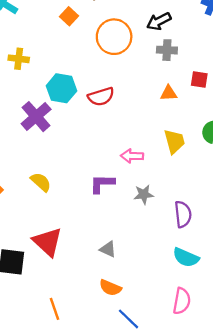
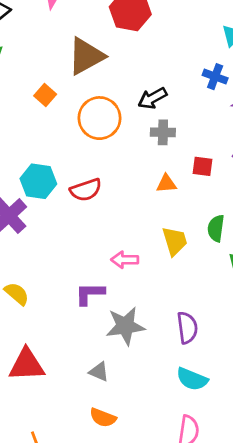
gray star: (144, 194) -> (125, 326), moved, size x1.6
red triangle: (47, 242) -> (27, 365), turned -44

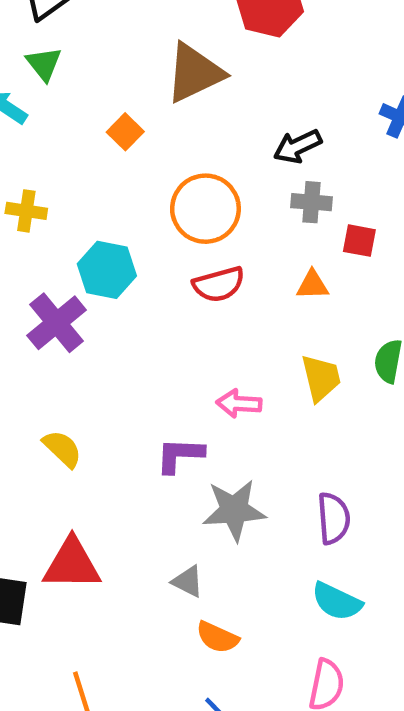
orange circle: (99, 118) -> (205, 209), moved
red square: (202, 166) -> (359, 241), moved
red semicircle: (86, 190) -> (219, 284), moved
orange semicircle: (103, 418) -> (217, 637), moved

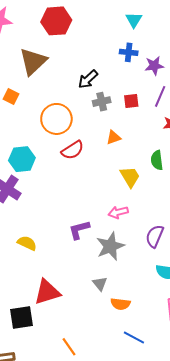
red square: (359, 241) -> (131, 101), moved
pink arrow: (239, 404) -> (118, 212), moved
purple semicircle: (334, 518) -> (155, 236), turned -135
gray triangle: (188, 581) -> (100, 284), turned 42

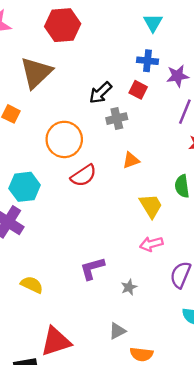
red square: (131, 101) -> (138, 90), moved, turned 35
pink arrow: (118, 212) -> (151, 244), moved
gray star: (110, 246) -> (129, 287), size x0.5
gray triangle: (100, 284) -> (117, 331), turned 42

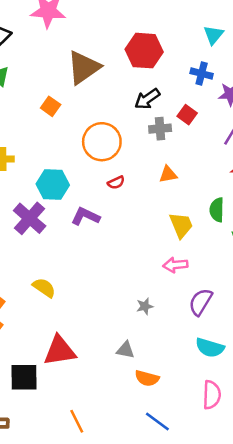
red hexagon: (63, 25) -> (144, 51), moved
red square: (138, 90) -> (187, 115), moved
red semicircle: (84, 176) -> (116, 183), size x0.6
purple L-shape: (92, 268) -> (85, 216), moved, turned 32
gray triangle: (117, 331) -> (125, 350), turned 30

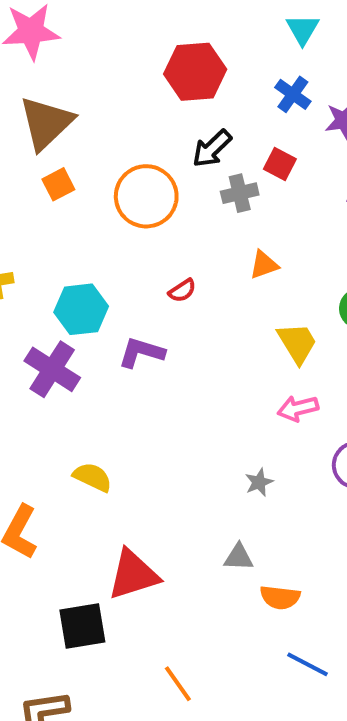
brown triangle: (84, 67) -> (46, 123), moved
blue cross: (202, 73) -> (293, 94), turned 30
orange square: (51, 106) -> (58, 184), turned 36
orange circle: (102, 142) -> (146, 196), moved

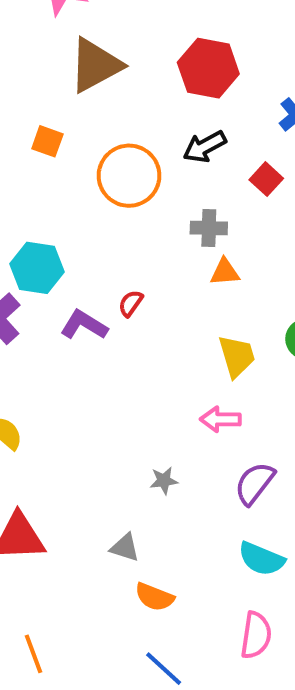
brown triangle: (46, 123) -> (95, 65), moved
orange square: (58, 184) -> (47, 141), turned 32
gray cross: (240, 193) -> (209, 228), moved
red semicircle: (182, 291) -> (131, 303), moved, turned 144

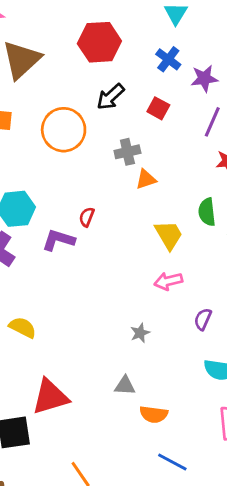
purple semicircle: (255, 483) -> (203, 319), size x0.7

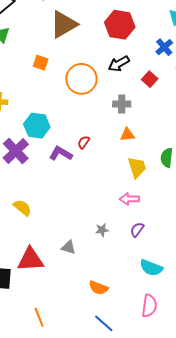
orange triangle: (146, 179) -> (127, 135), moved
purple semicircle: (203, 319) -> (137, 230), moved
gray triangle: (125, 386) -> (69, 247), moved

